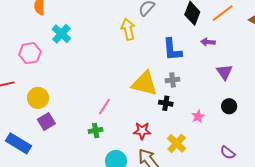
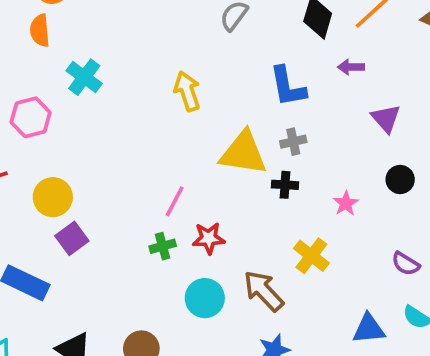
yellow arrow: (128, 29) -> (187, 91), moved
red star: (142, 131) -> (209, 238), moved

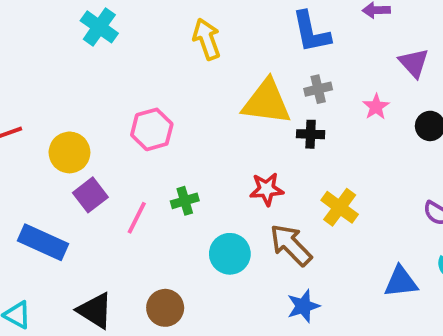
pink hexagon: (31, 117) -> (152, 129), moved
pink line: (175, 201) -> (137, 218), moved
pink star: (346, 203) -> (376, 107), moved
red star: (209, 238) -> (267, 189), moved

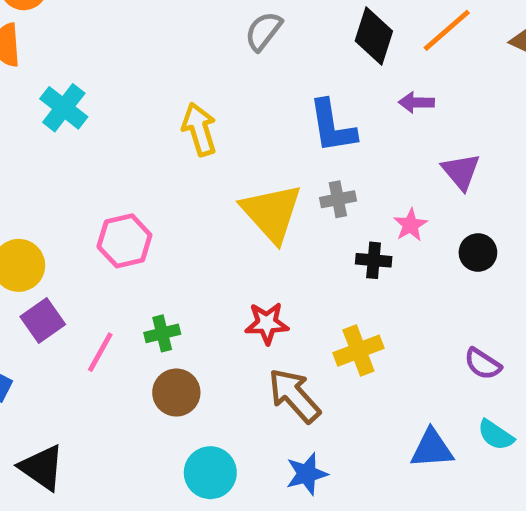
yellow triangle: (266, 102) -> (272, 213), turned 38
black cross: (311, 134) -> (374, 260), moved
yellow cross: (340, 207) -> (358, 351), turned 30
cyan circle: (230, 254) -> (210, 473), moved
brown circle: (165, 308) -> (176, 393), moved

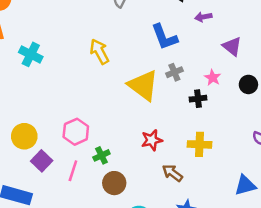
pink hexagon: (124, 241) -> (76, 132), moved
yellow cross: (358, 351) -> (199, 144), turned 35
brown arrow: (294, 396) -> (172, 173), size x0.7

